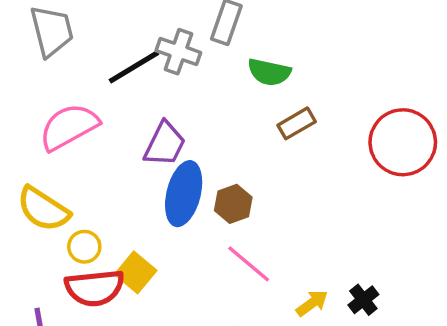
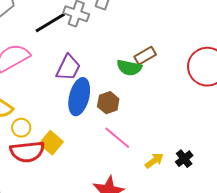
green semicircle: (269, 72) -> (129, 68), moved

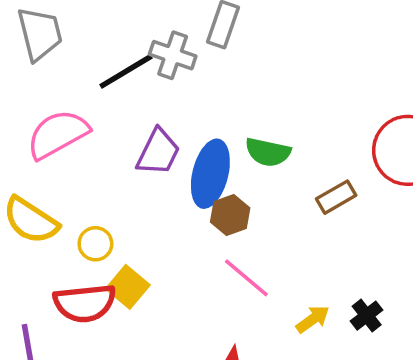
brown rectangle: (145, 56) -> (336, 197), moved
blue ellipse: (79, 97) -> (210, 174), moved
yellow circle: (21, 128) -> (95, 244), moved

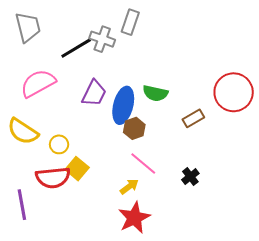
black cross: (367, 316) -> (190, 177), moved
yellow arrow: (313, 319) -> (129, 187), moved

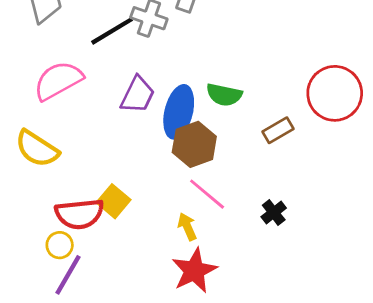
brown hexagon: (134, 128) -> (194, 144), size x1.4
yellow circle: (59, 144) -> (60, 245), moved
yellow arrow: (129, 187) -> (187, 227), turned -78
purple line: (22, 205) -> (68, 275), moved, turned 40

